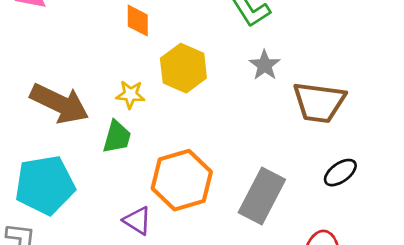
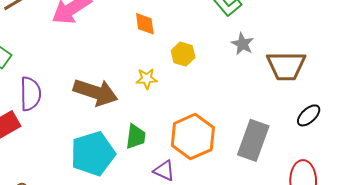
yellow hexagon: (183, 68) -> (183, 54), size x0.7
green trapezoid: (117, 137) -> (136, 137), moved

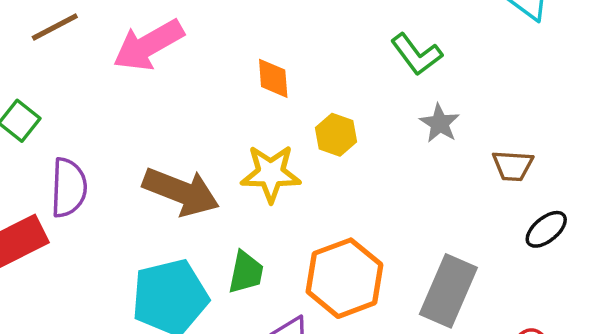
brown trapezoid: (286, 66) -> (513, 166), size x0.6
yellow star: (147, 79) -> (271, 173), size x1.6
black ellipse: (309, 115) -> (546, 229), moved

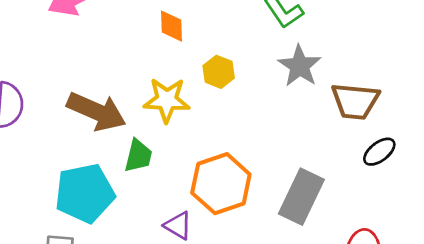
gray star: (440, 123) -> (300, 66), size x1.4
brown trapezoid: (513, 166) -> (355, 101), size x1.5
green trapezoid: (246, 272) -> (138, 156), moved

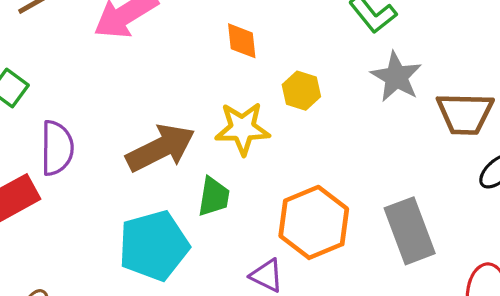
brown arrow: (96, 111) -> (161, 148), turned -46
gray rectangle: (301, 197) -> (410, 231), turned -42

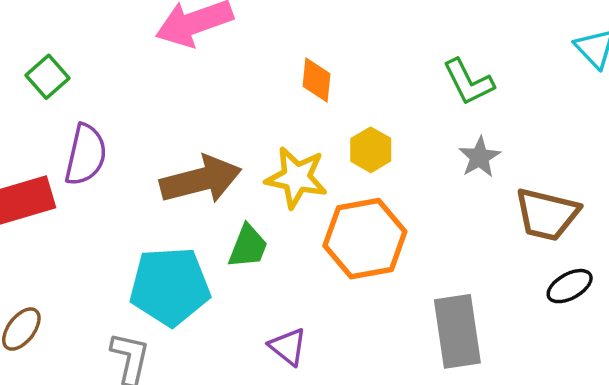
gray star: (396, 77) -> (480, 157), size x0.7
orange hexagon: (314, 222) -> (365, 239), moved

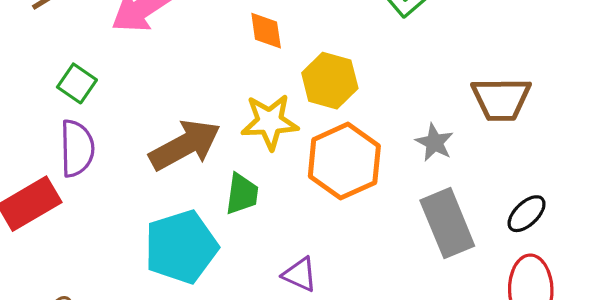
green square: (48, 77) -> (77, 83), moved
yellow hexagon: (371, 150) -> (330, 81), size x1.4
gray star: (480, 157) -> (434, 142), moved
black ellipse: (570, 286) -> (527, 214), moved

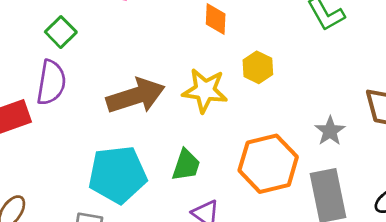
yellow hexagon: (330, 81) -> (258, 67), size x0.7
orange hexagon: (344, 161) -> (268, 164), moved
green trapezoid: (242, 194) -> (186, 165), moved

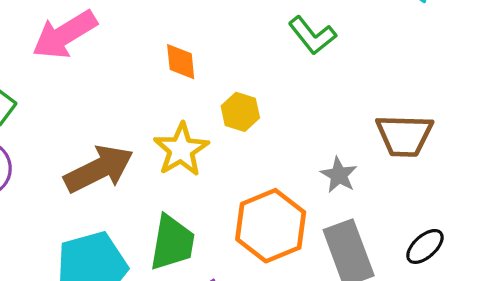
yellow star: (205, 90) -> (181, 150), turned -30
green trapezoid: (186, 165) -> (172, 243), size x1.4

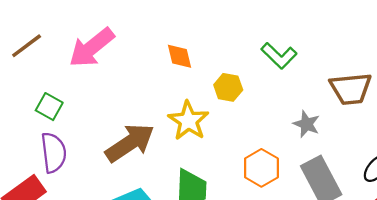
green L-shape: (312, 35) -> (279, 56), moved
orange hexagon: (271, 226) -> (261, 168), size x0.7

